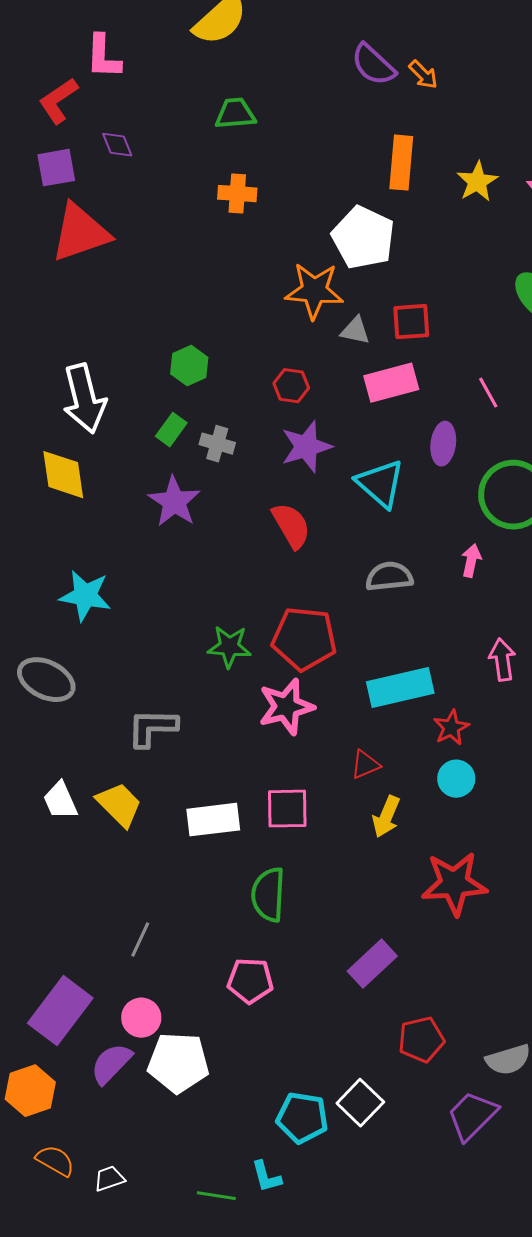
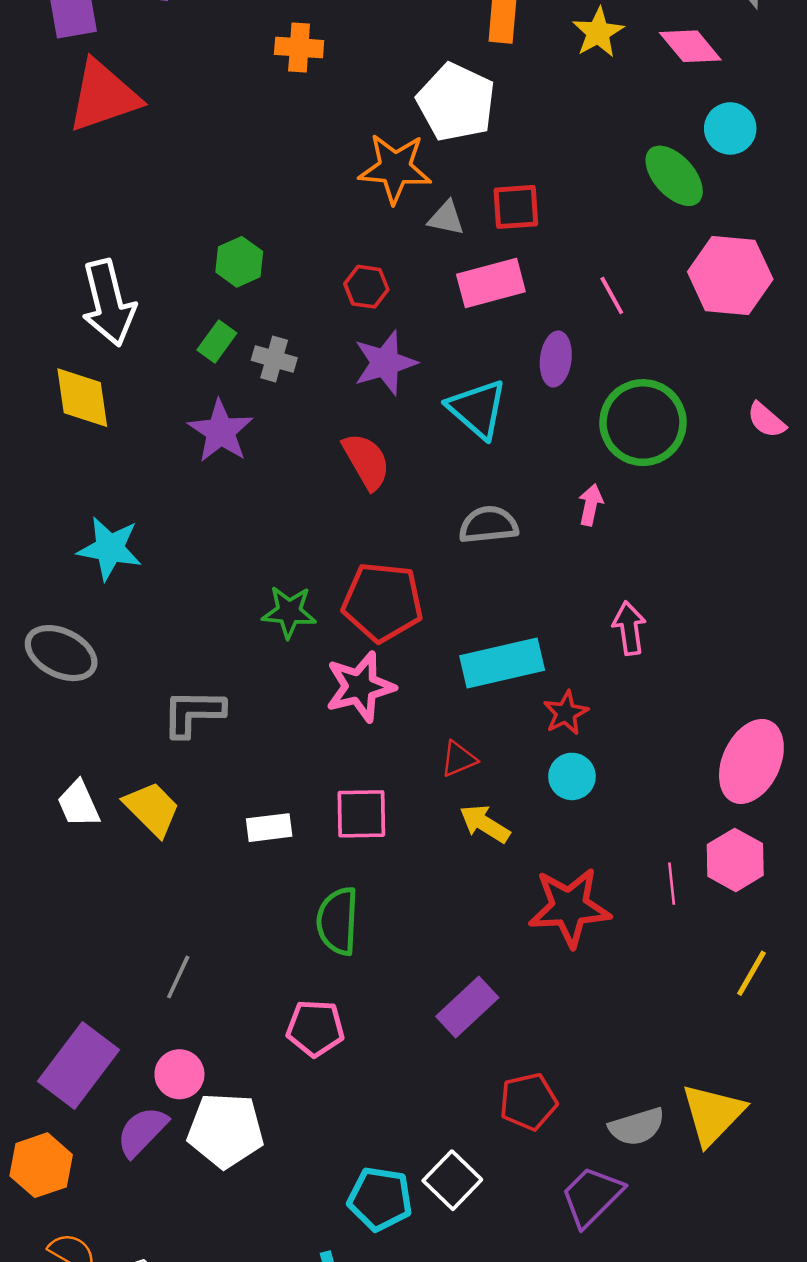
yellow arrow: (386, 817) -> (485, 824), turned 99
white rectangle: (213, 820) -> (269, 828), size x0.7

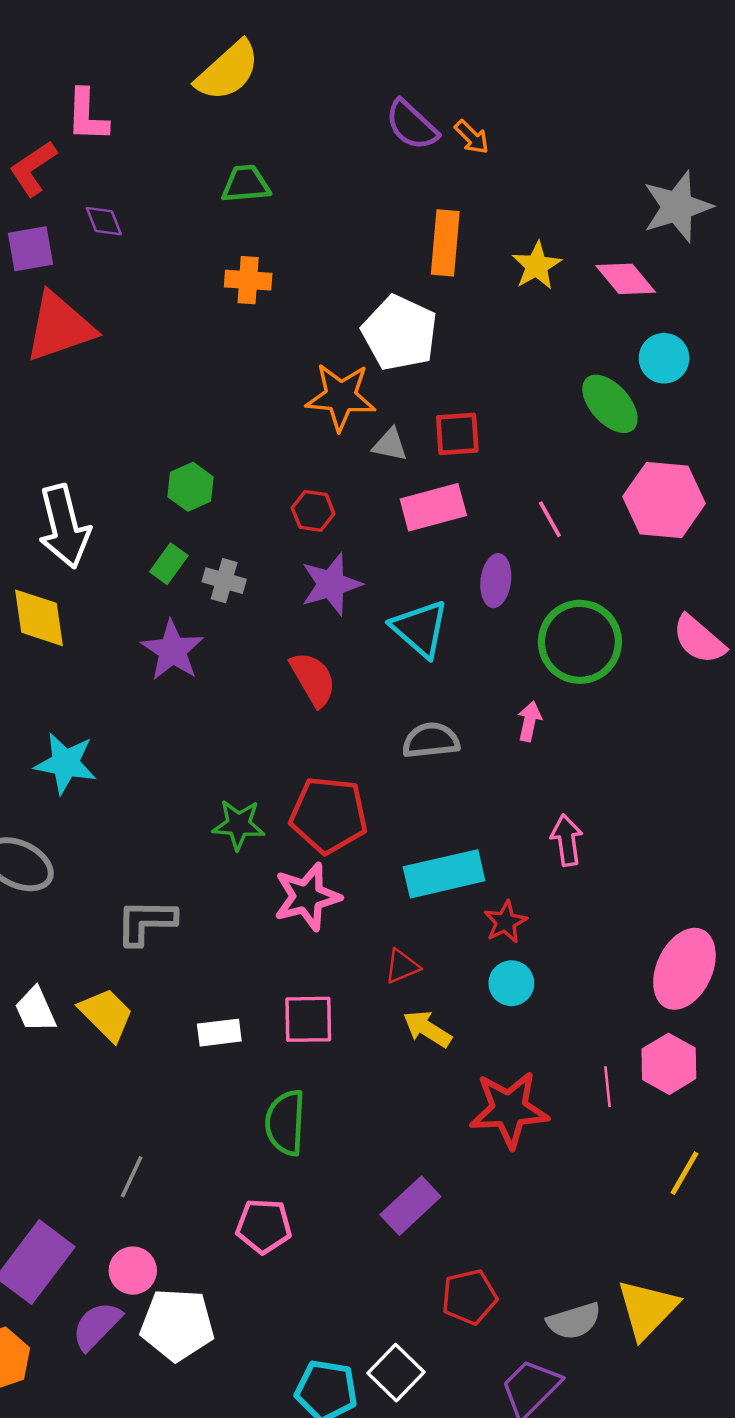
pink semicircle: (766, 420) -> (699, 639), size x1.4

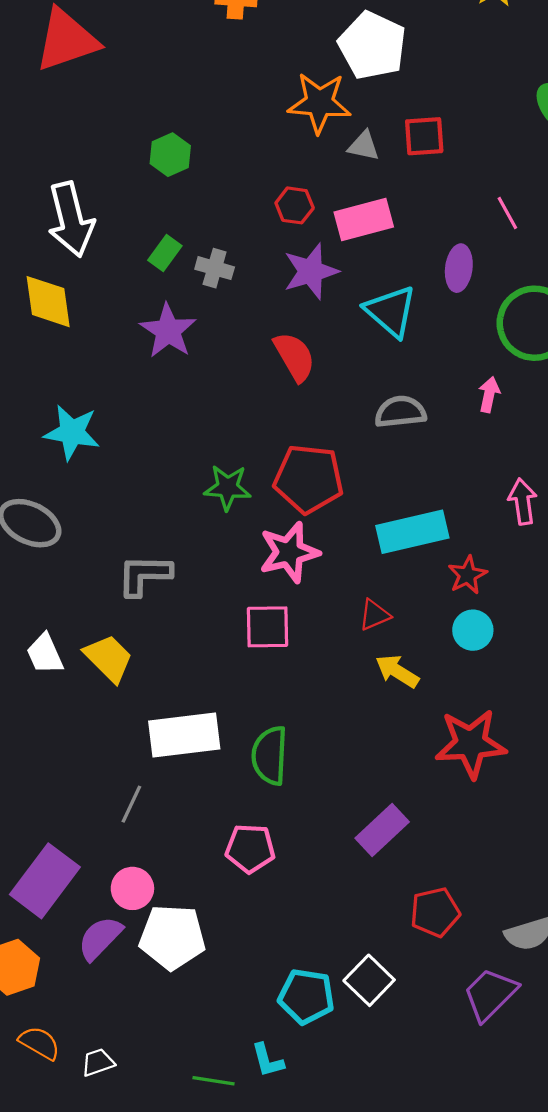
green hexagon: (190, 487) -> (170, 155), moved
pink rectangle: (433, 507) -> (364, 219), moved
pink square: (308, 1019) -> (268, 627), moved
white rectangle: (219, 1033) -> (184, 735), moved, size x1.8

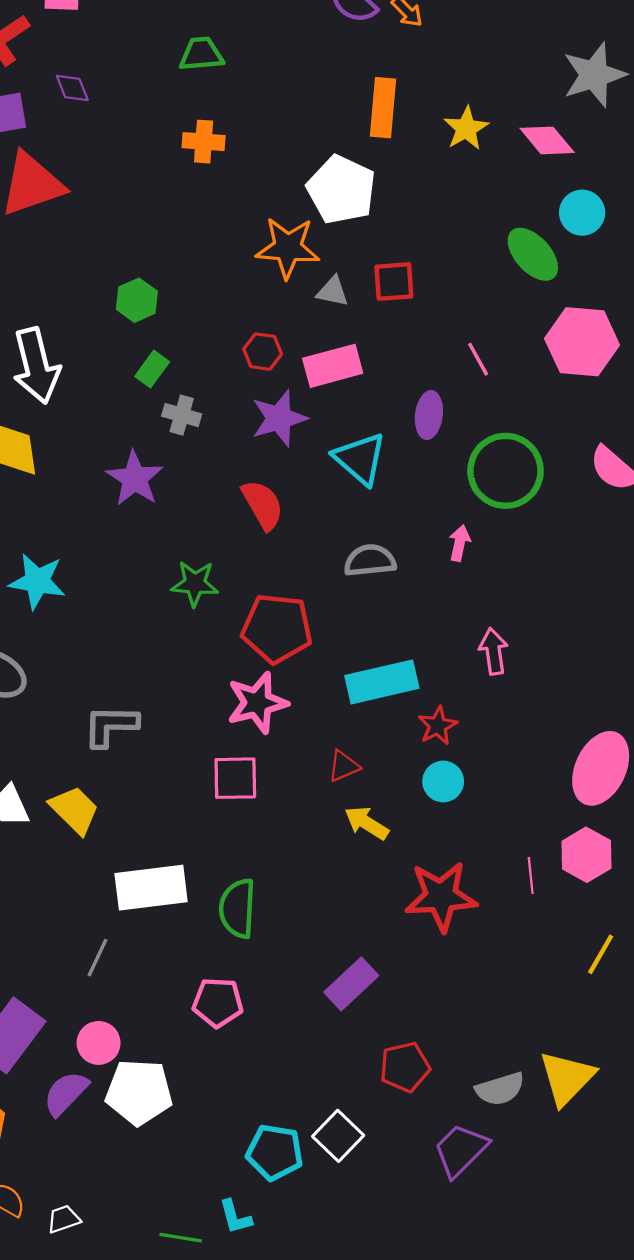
green rectangle: (165, 253) -> (152, 369), moved
green star: (228, 487) -> (195, 583), moved

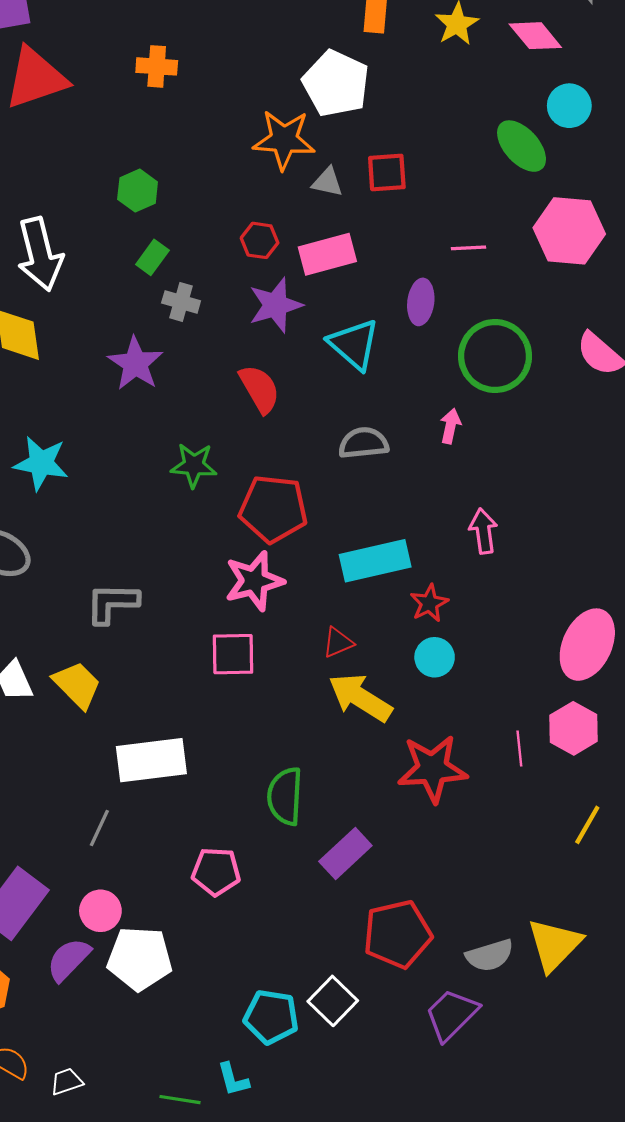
orange cross: (204, 142) -> (157, 66), moved
pink line: (478, 359) -> (468, 248), turned -64
yellow arrow: (367, 823) -> (360, 698), size x1.5
green semicircle: (237, 908) -> (285, 796), moved
red pentagon: (405, 1067) -> (397, 934), size x1.4

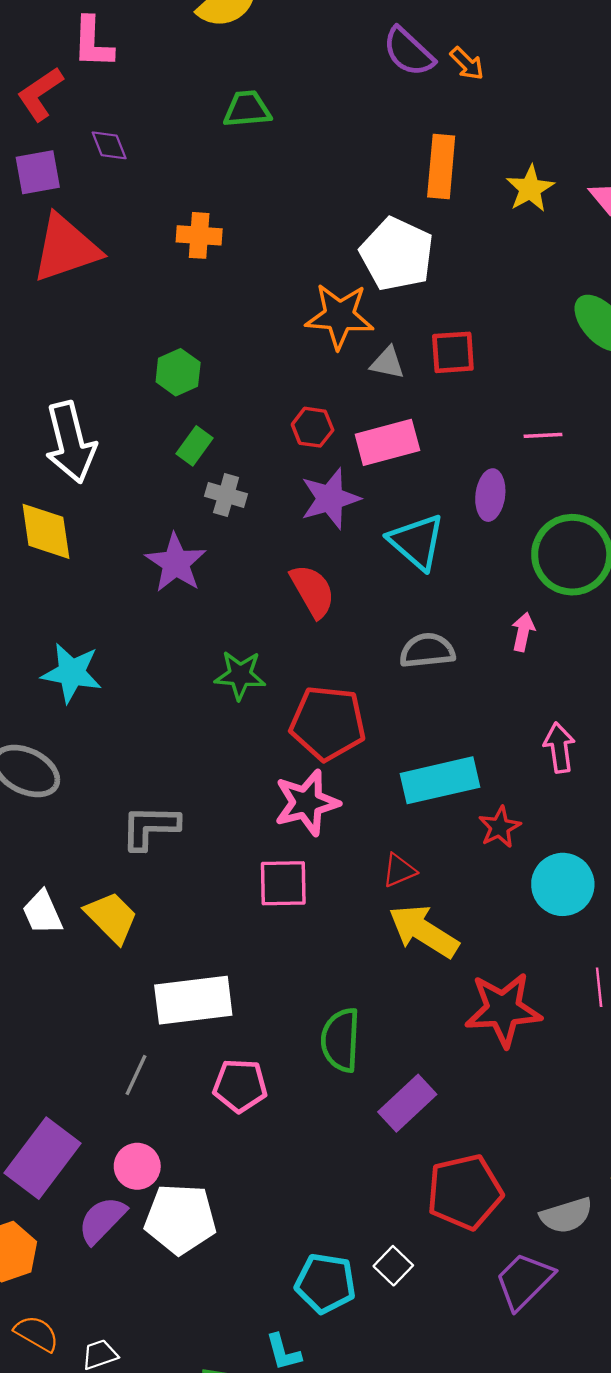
cyan circle: (435, 657) -> (563, 884), moved, size x1.4
pink pentagon: (216, 872) -> (240, 1086), moved
white square: (333, 1001) -> (393, 1266), size x0.7

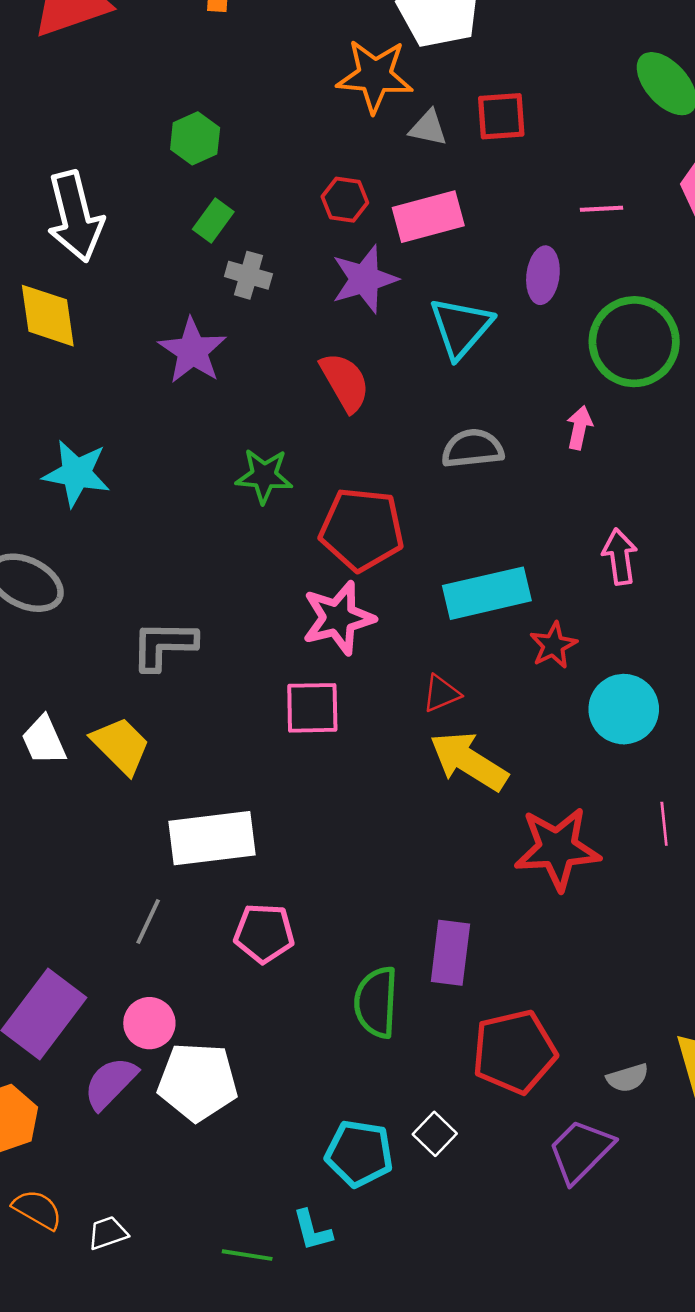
cyan triangle: (417, 542) -> (461, 327), turned 30
green semicircle: (341, 1040) -> (376, 1002), moved
purple rectangle: (407, 1103) -> (450, 953), turned -40
gray semicircle: (566, 1215) -> (628, 1078), size x0.7

